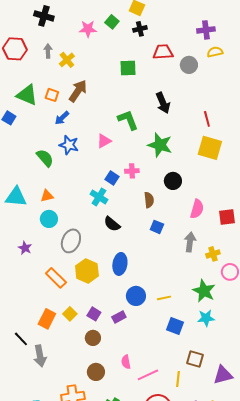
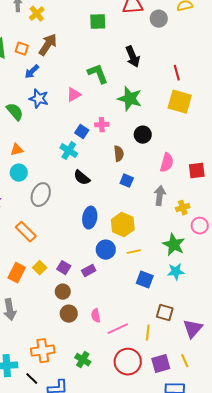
yellow hexagon: (87, 271) -> (123, 225), moved
brown circle: (96, 372) -> (69, 314), moved
purple triangle: (223, 375) -> (193, 329), turned -35

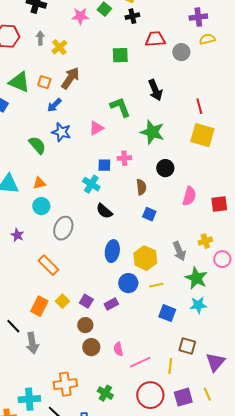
blue square: (82, 132) -> (104, 165), turned -32
gray arrow: (160, 196) -> (179, 251), moved, turned 150

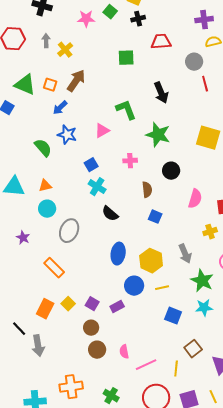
gray circle: (181, 52) -> (194, 62), moved
red line: (199, 106) -> (205, 84), moved
blue square: (104, 165) -> (91, 165), moved, turned -32
yellow cross: (205, 241) -> (210, 232), moved
brown square: (187, 346) -> (193, 349), turned 36

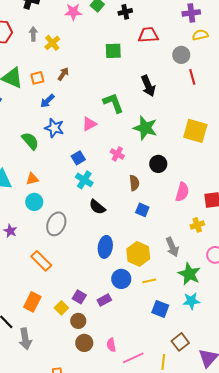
brown arrow: (76, 81) -> (63, 74), size x0.6
orange square: (50, 85) -> (37, 78), turned -32
pink cross: (130, 161) -> (117, 154), turned 32
yellow square: (68, 304) -> (61, 308), moved

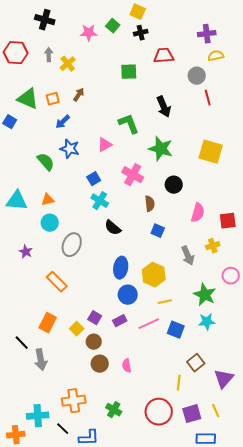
pink cross: (117, 154) -> (133, 175), size x1.5
gray arrow: (172, 247) -> (188, 256), moved
blue circle: (121, 279) -> (128, 295), moved
pink line: (133, 358) -> (149, 324), moved

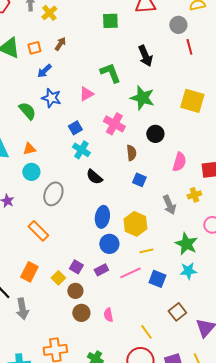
yellow line: (179, 383) -> (146, 332), moved, turned -42

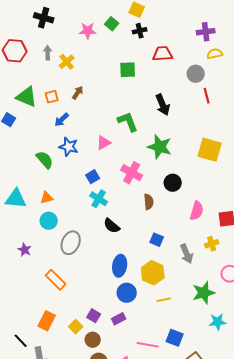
blue square: (139, 180) -> (157, 240), moved
green star: (186, 244) -> (204, 293), turned 30
cyan star: (188, 271) -> (218, 322), moved
pink line: (130, 273) -> (148, 345), moved, turned 35
blue square: (157, 279) -> (175, 338), moved

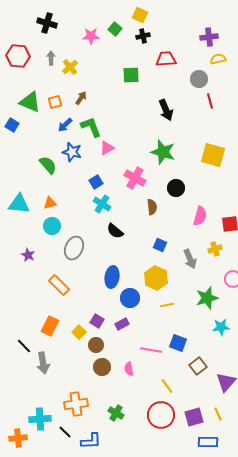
green L-shape: (128, 122) -> (91, 127), moved
blue ellipse: (120, 266) -> (112, 277), moved

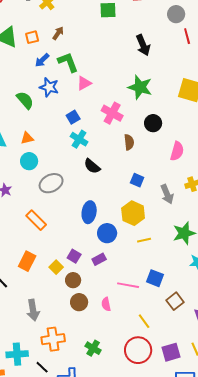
gray ellipse: (74, 248) -> (51, 183), turned 40
gray arrow: (43, 363) -> (33, 310), moved

